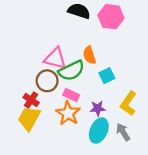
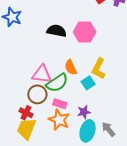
yellow L-shape: (128, 103) -> (99, 69), moved

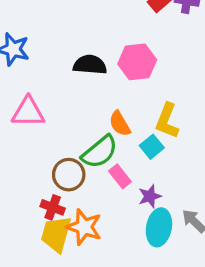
pink triangle: (42, 74) -> (28, 112), moved
pink rectangle: (60, 104) -> (120, 176), moved, turned 40
orange star: (59, 120) -> (84, 227), moved

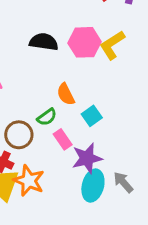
yellow L-shape: (167, 121) -> (112, 45), moved, turned 32
green semicircle: (100, 152) -> (47, 117), size x0.6
purple star: (150, 196) -> (87, 158), size x1.5

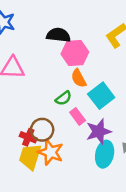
pink hexagon: (84, 42) -> (75, 53), moved
cyan square: (92, 116) -> (101, 96), size x1.5
brown circle: (19, 135) -> (42, 130), moved

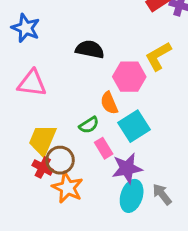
pink hexagon: (75, 53) -> (129, 77), moved
yellow trapezoid: (30, 157) -> (42, 140), moved

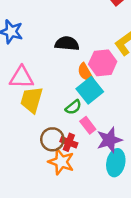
orange semicircle: (109, 103) -> (85, 72), moved
cyan square: (134, 126) -> (90, 90), moved
yellow trapezoid: (42, 140) -> (32, 100), moved
red cross: (43, 167) -> (69, 142), moved

